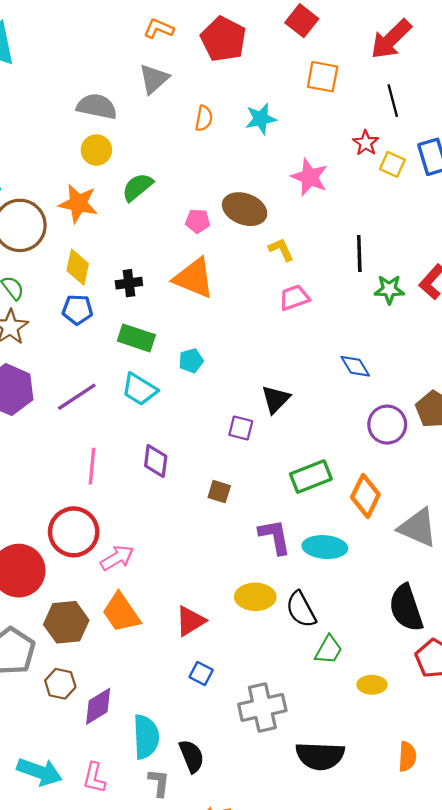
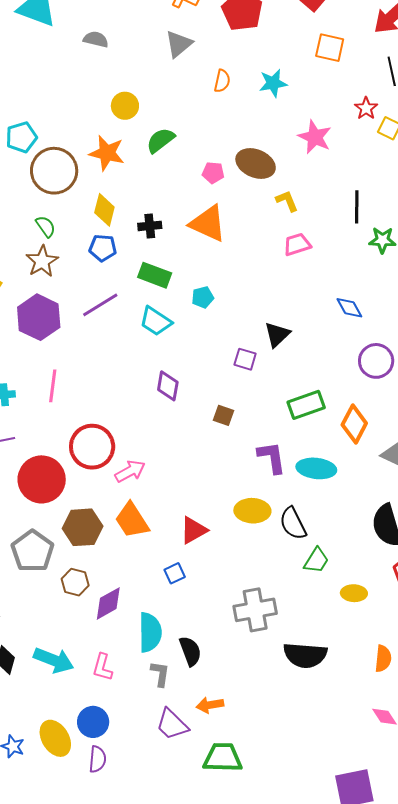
gray semicircle: (97, 106) -> (96, 39), moved, size x0.7
purple line: (77, 397) -> (100, 305), moved
pink line: (92, 466) -> (53, 386), moved
blue square: (201, 674) -> (175, 573), moved, turned 35

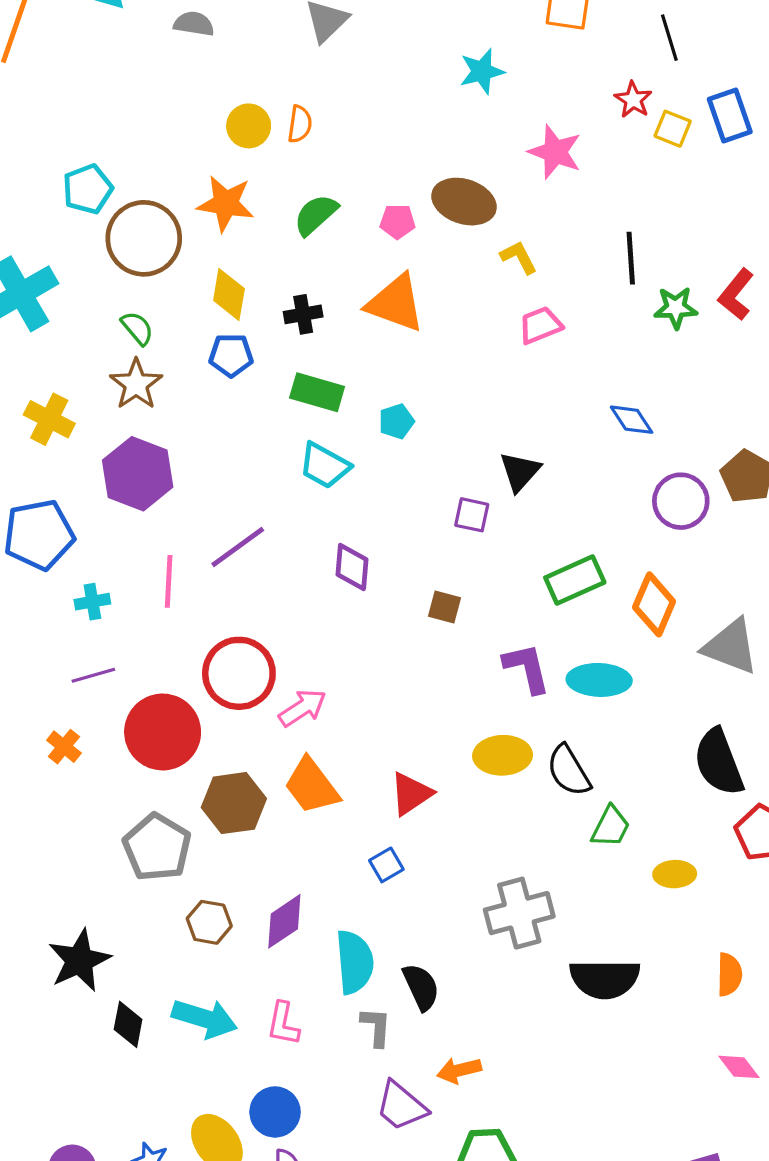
orange semicircle: (222, 81) -> (300, 124), moved
green semicircle: (160, 140) -> (316, 215), moved
purple line: (100, 305) -> (238, 547), moved
brown hexagon: (75, 582) -> (209, 922), moved

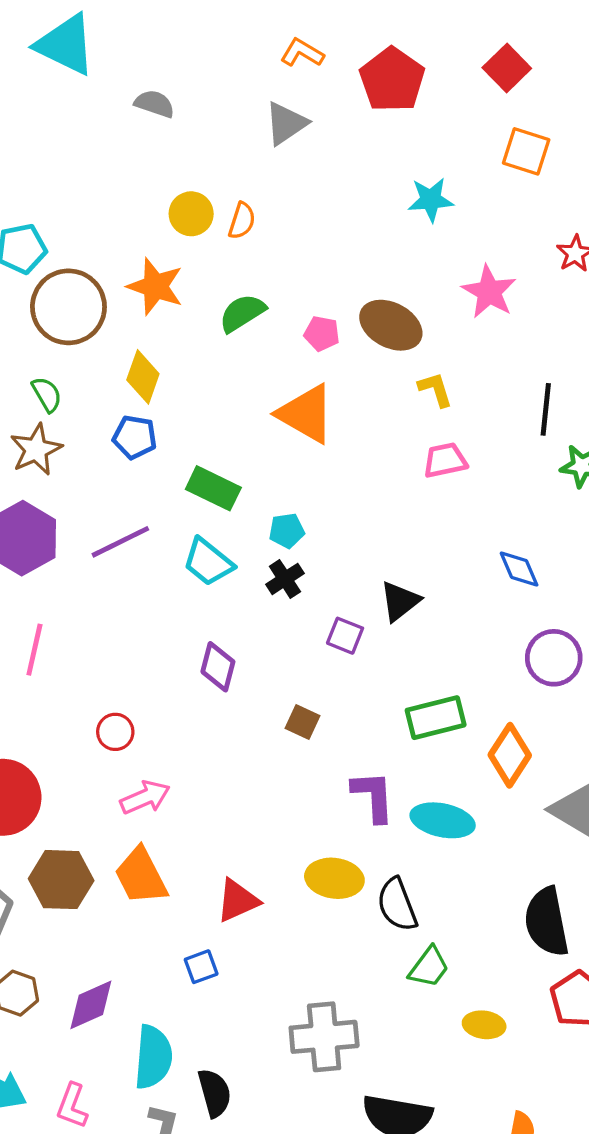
black cross: (303, 314) -> (285, 579), moved, turned -33
purple line: (238, 547) -> (120, 542), moved
red circle: (239, 673) -> (115, 732), moved, size x0.5

